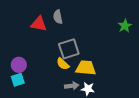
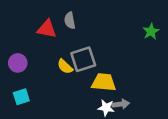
yellow semicircle: (63, 64) -> (65, 67), moved
purple circle: (19, 65) -> (18, 63), moved
gray arrow: (72, 86) -> (121, 104), moved

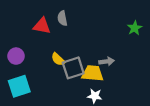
gray square: (83, 59) -> (73, 68), moved
cyan square: (21, 97) -> (19, 86), size x1.5
gray arrow: (121, 104) -> (107, 61), moved

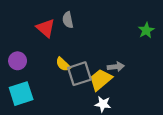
red triangle: (42, 26) -> (46, 28), turned 30
yellow trapezoid: (93, 73) -> (101, 80), turned -45

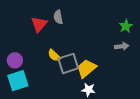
red triangle: (46, 28) -> (39, 24), turned 30
purple circle: (18, 61) -> (15, 60), moved
gray arrow: (116, 67) -> (122, 46), moved

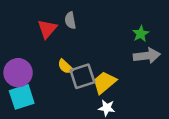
green star: (126, 26) -> (141, 34), moved
gray arrow: (122, 46) -> (147, 56), size x1.5
purple circle: (15, 60) -> (18, 73), size x1.5

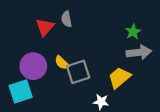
purple circle: (18, 73) -> (33, 66), moved
yellow trapezoid: (104, 82) -> (119, 78), moved

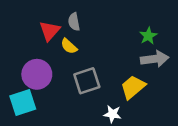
yellow semicircle: (62, 63) -> (69, 46), moved

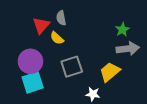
cyan square: (23, 102) -> (33, 82), moved

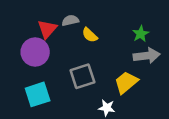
gray semicircle: (61, 18) -> (70, 20), turned 88
yellow semicircle: (57, 38) -> (90, 35), moved
purple circle: (30, 61) -> (35, 52), moved

